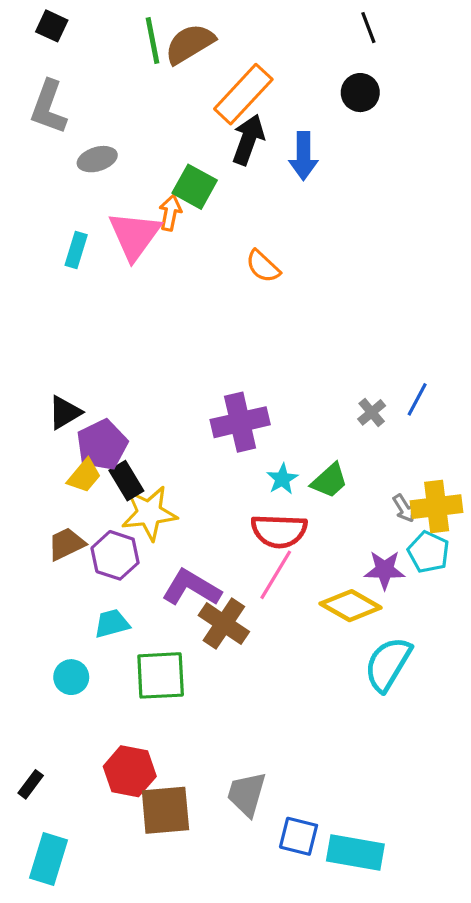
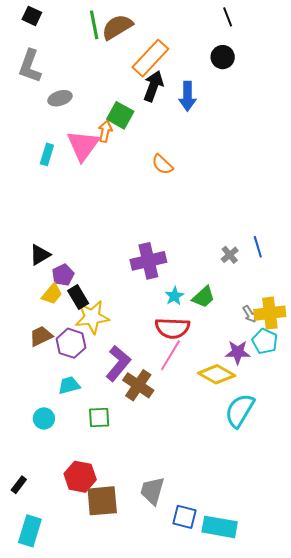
blue line: (417, 399) -> (258, 247), turned -45
purple pentagon: (102, 445) -> (63, 275), size x0.7
purple L-shape: (191, 588) -> (118, 363), turned 99
green square: (161, 675) -> (99, 417), size x0.7

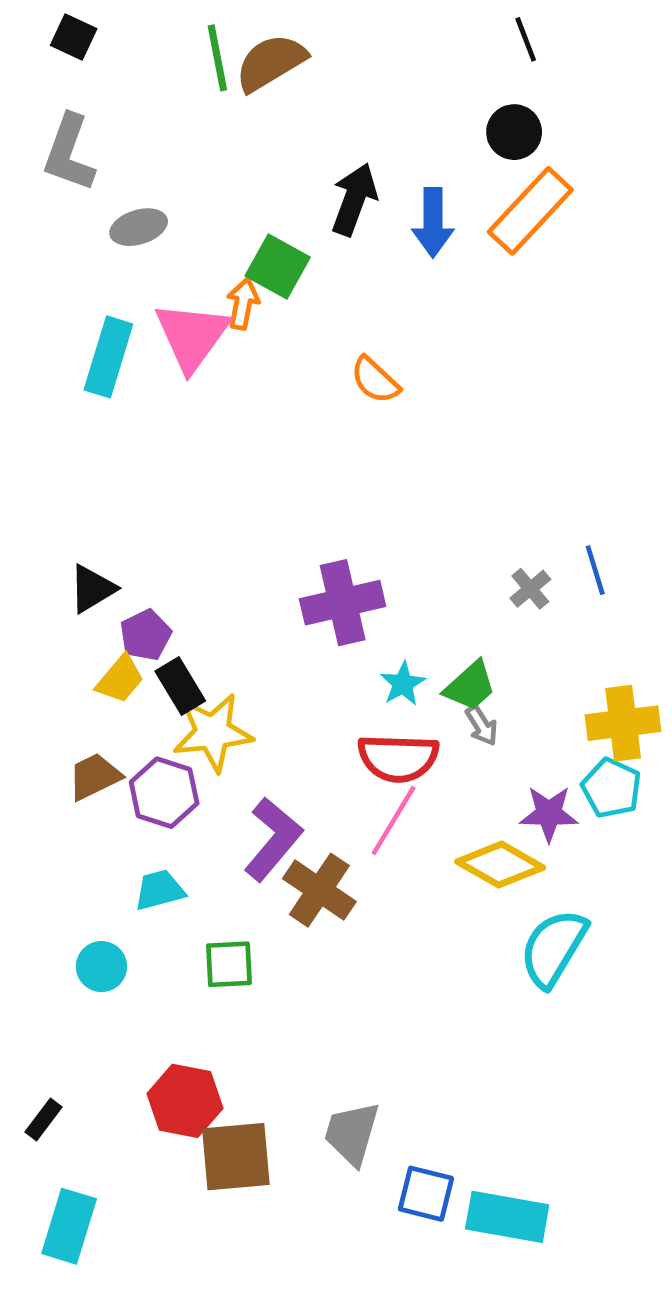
orange rectangle: (150, 58) -> (530, 211), moved
cyan rectangle: (47, 154) -> (108, 357), size x1.5
gray arrow: (250, 314) -> (482, 725), moved

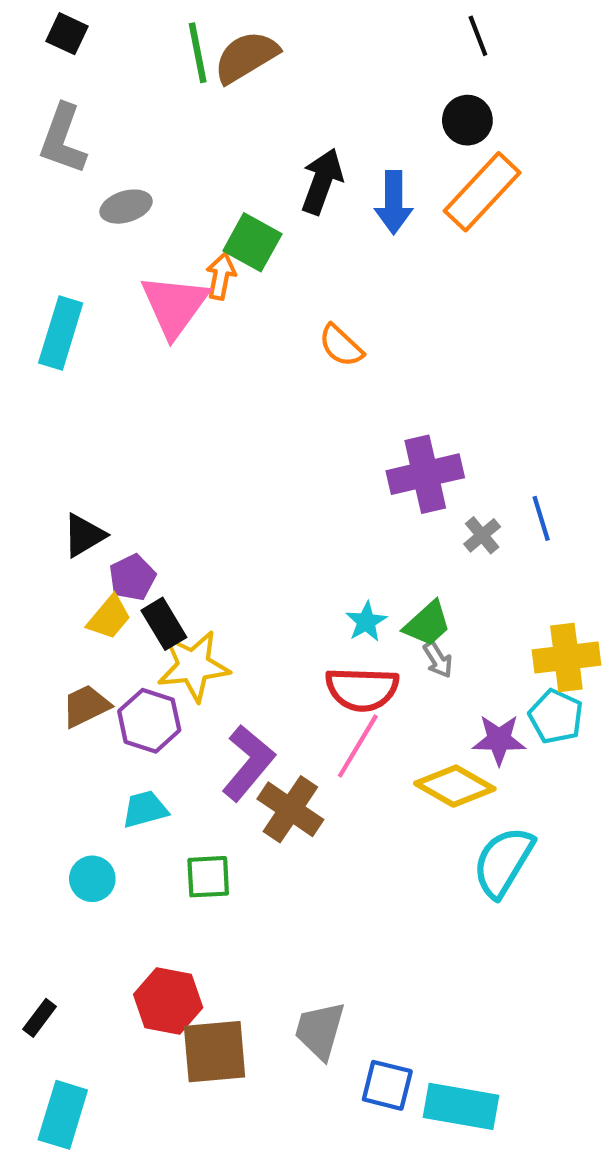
cyan rectangle: (108, 357) -> (61, 333), moved
purple cross: (343, 603) -> (425, 474), moved

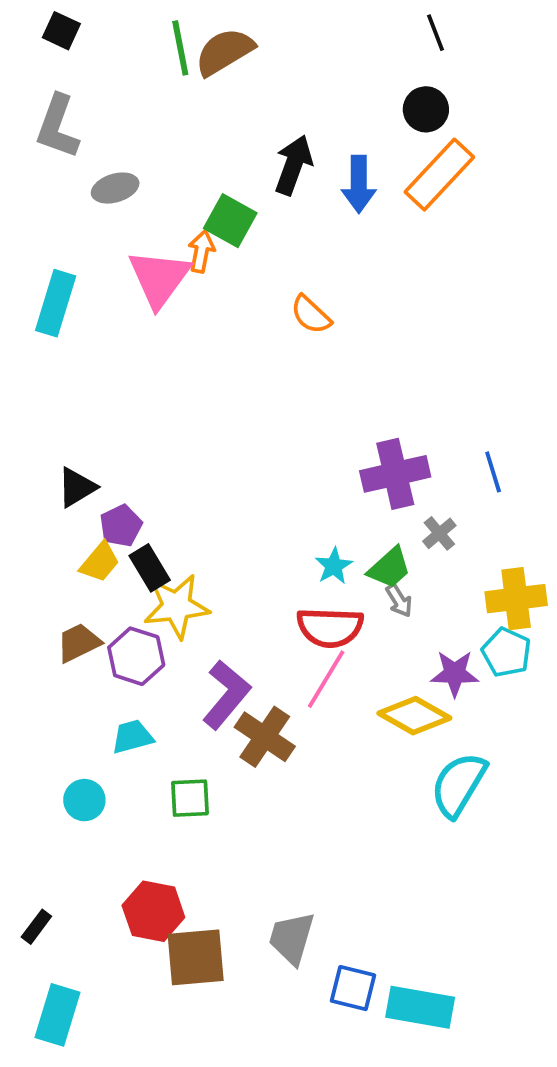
purple cross: (425, 474) -> (395, 474), moved
gray cross: (482, 535) -> (439, 533), moved

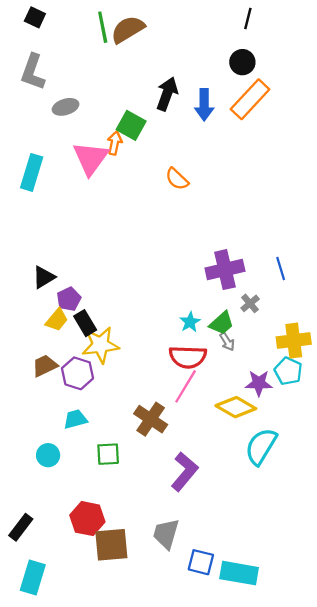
black line: (435, 33) -> (248, 18), turned 35
purple L-shape: (226, 695) -> (185, 472), moved
black rectangle: (36, 927) -> (21, 527), size x1.4

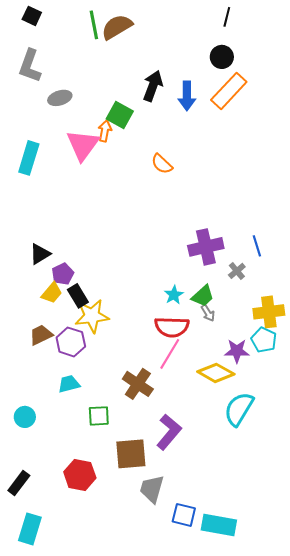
gray cross: (250, 303) -> (237, 271), moved
cyan circle: (48, 455) -> (25, 417), moved
brown square: (111, 545) -> (131, 454), moved

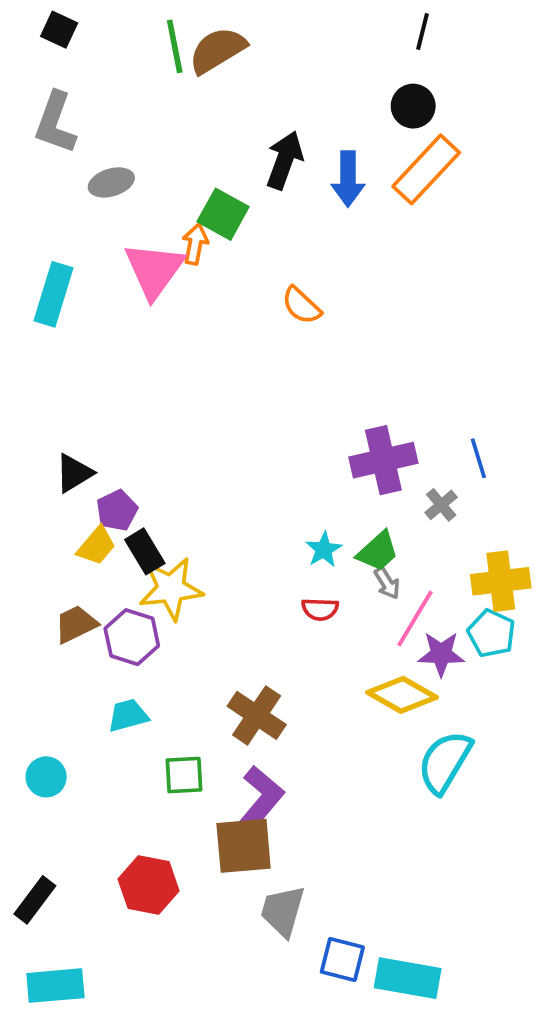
red semicircle: (172, 327) -> (320, 609), size x0.6
pink line: (170, 354) -> (415, 618), moved
purple L-shape: (169, 432) -> (260, 799), moved
cyan rectangle: (30, 529) -> (55, 986), turned 68

